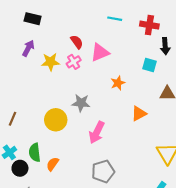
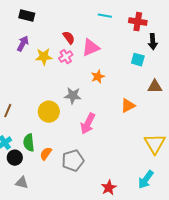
orange star: (118, 83) -> (98, 77), moved
gray pentagon: (103, 171) -> (73, 161), moved

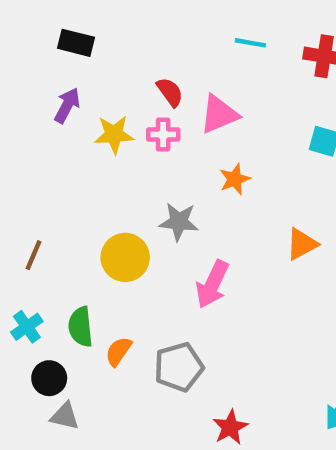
pink cross: (66, 57) -> (163, 134), turned 32
black circle: (15, 158) -> (49, 378), moved
red star: (109, 188) -> (230, 427), moved

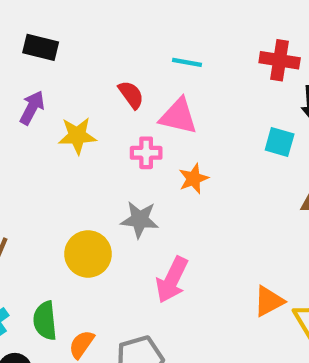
cyan line: (250, 43) -> (187, 62), moved
pink triangle: (219, 114) -> (178, 116), turned 36
pink cross: (163, 134) -> (146, 153), moved
orange triangle: (302, 244) -> (269, 301), moved

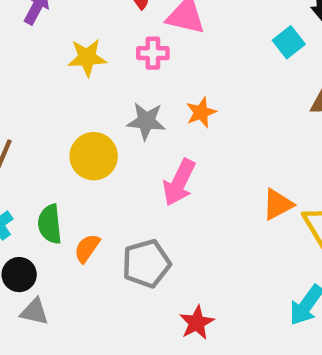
yellow star: (77, 136) -> (87, 58), moved
cyan square: (280, 142) -> (289, 42), turned 36
orange star: (193, 179) -> (201, 112), moved

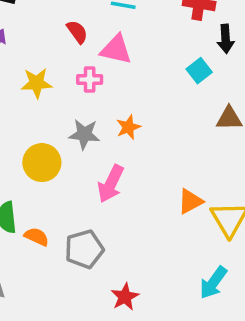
orange semicircle: (87, 248) -> (37, 237), turned 80

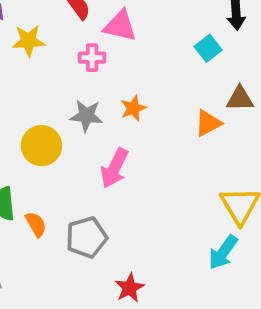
yellow star: (37, 83) -> (28, 41), moved
orange triangle: (190, 201) -> (208, 123), moved
orange semicircle: (37, 237) -> (36, 224), turned 35
cyan arrow: (213, 283) -> (223, 252), moved

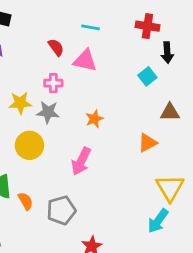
yellow star: (28, 41) -> (20, 103), moved
pink cross: (92, 58) -> (53, 83), moved
gray star: (86, 116) -> (48, 112), moved
orange triangle: (208, 123) -> (147, 143), moved

